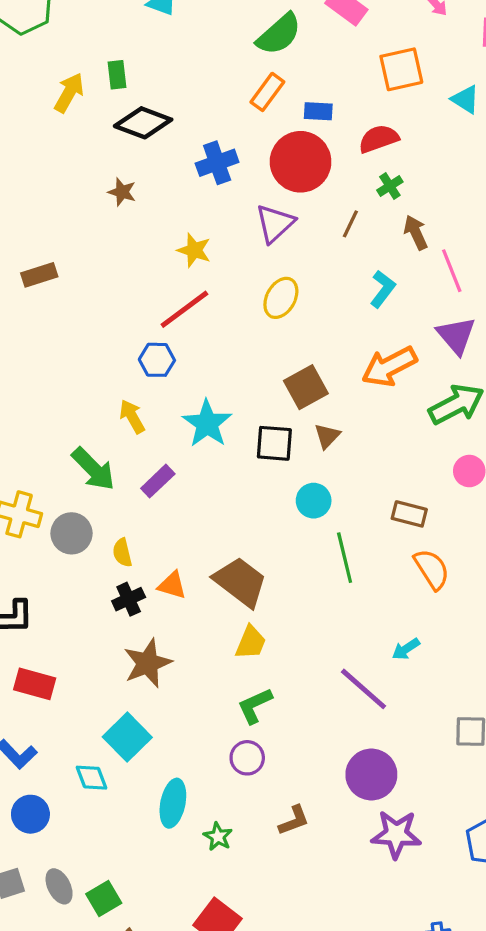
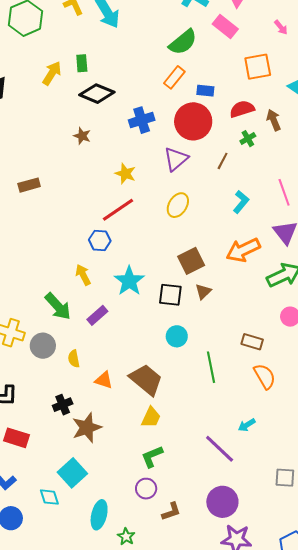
brown arrow: (416, 232) -> (274, 120), moved
cyan circle: (314, 501) -> (177, 336), moved
black cross: (129, 599) -> (63, 405), moved
brown L-shape: (294, 820) -> (171, 511), moved

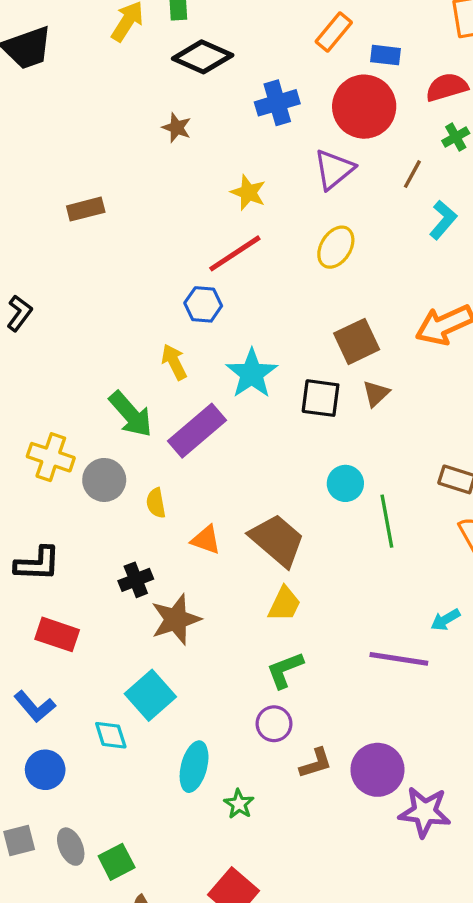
cyan L-shape: (241, 202) -> (443, 220), moved
purple rectangle: (97, 315) -> (197, 431), size x1.6
cyan circle: (177, 336) -> (345, 483), moved
purple line: (220, 449) -> (399, 659), turned -36
purple circle: (222, 502) -> (377, 770), moved

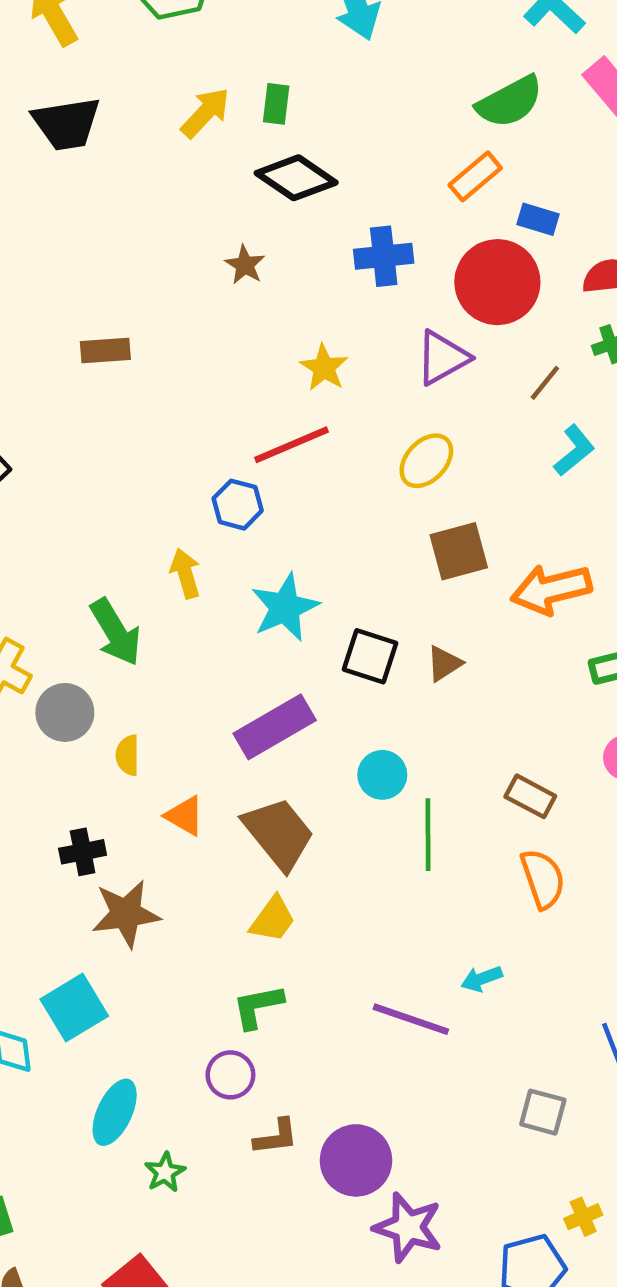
brown square: (357, 341) -> (459, 551), moved
purple rectangle: (197, 431) -> (275, 727), moved

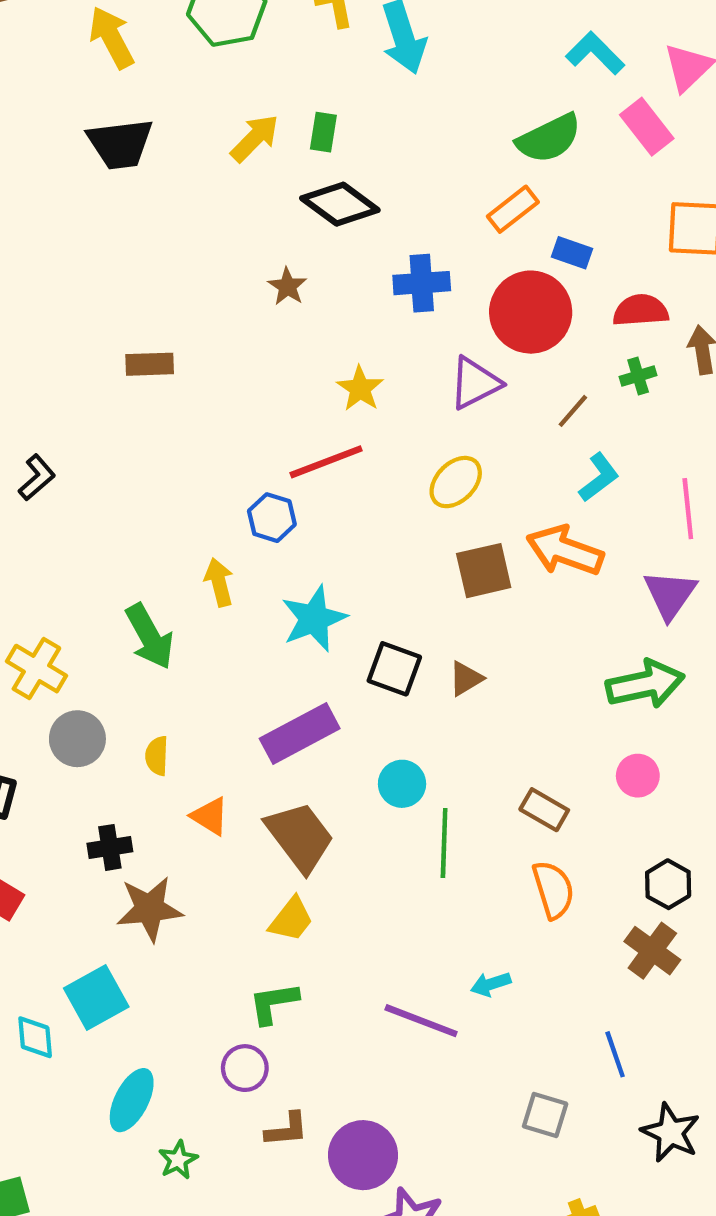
orange arrow: (551, 589) -> (565, 551), moved, turned 32
gray circle: (65, 712) -> (77, 739), moved

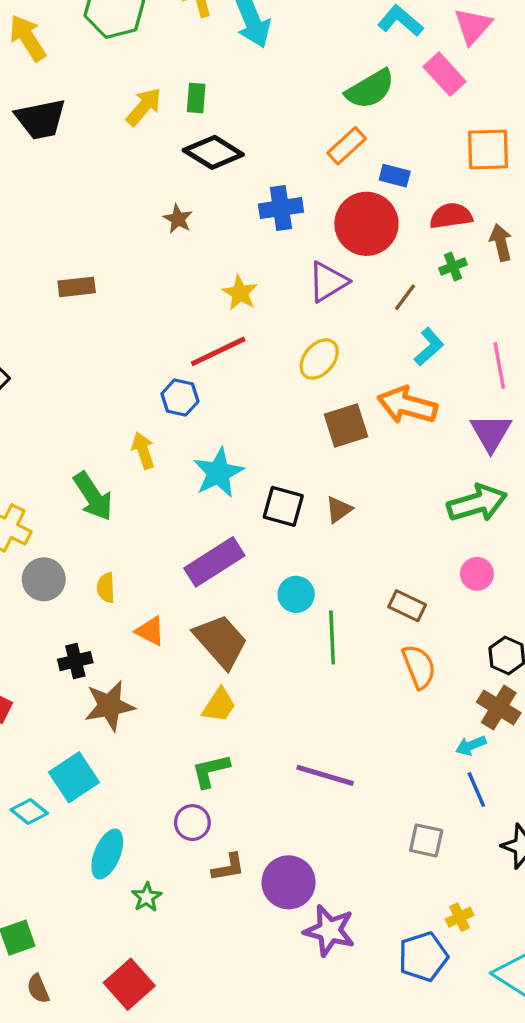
cyan arrow: (491, 984) -> (471, 746), moved
cyan diamond: (35, 1037) -> (29, 812), turned -42

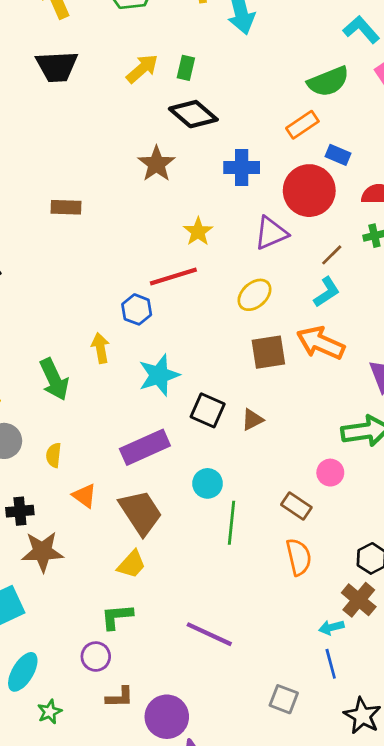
brown star: (178, 219) -> (156, 164), size x1.5
cyan L-shape: (429, 347) -> (327, 292), moved
pink circle: (477, 574) -> (330, 473), moved

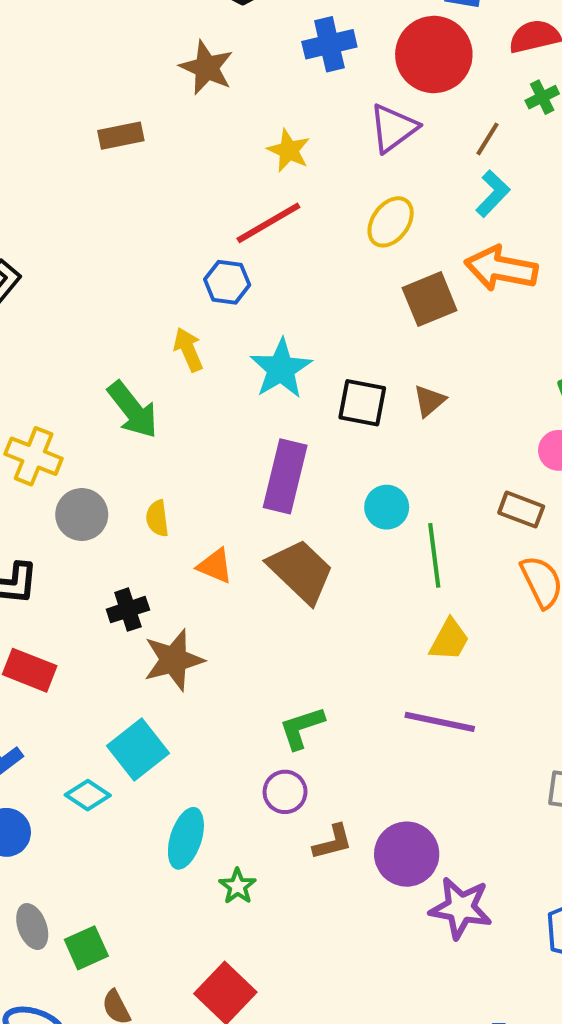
brown rectangle: (66, 207) -> (121, 136), moved
purple rectangle: (145, 447) -> (285, 476), turned -39
yellow trapezoid: (132, 564) -> (449, 640), moved

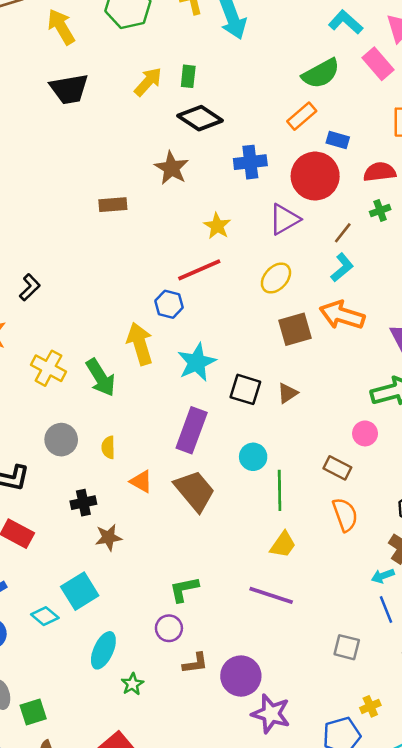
yellow arrow: (188, 350) -> (140, 344), size x1.5
yellow cross: (34, 456) -> (48, 368), moved
brown star: (174, 660) -> (108, 537), size x0.7

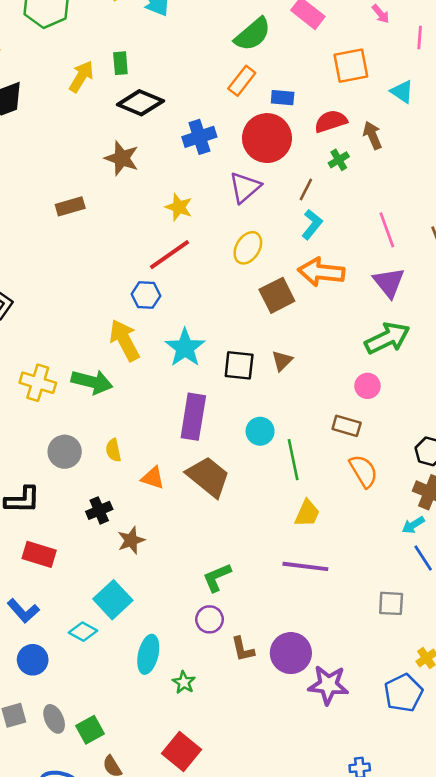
green arrow: (101, 378) -> (92, 382), turned -33
brown L-shape: (195, 663) -> (243, 649), turned 96

